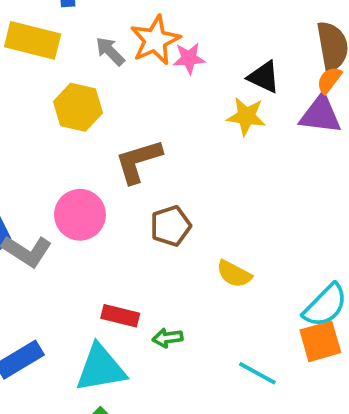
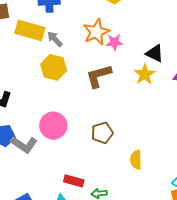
gray arrow: (110, 51) -> (55, 39), moved
yellow star: (246, 116) -> (145, 74), turned 30
brown L-shape: (138, 161) -> (99, 76), moved
yellow semicircle: (234, 274) -> (136, 160), turned 60

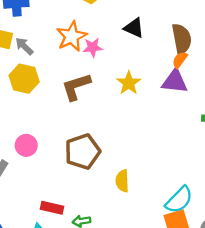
black triangle: (155, 53) -> (134, 28), moved
pink circle: (53, 126) -> (26, 145), size x0.7
brown pentagon: (102, 133) -> (83, 152), size x1.4

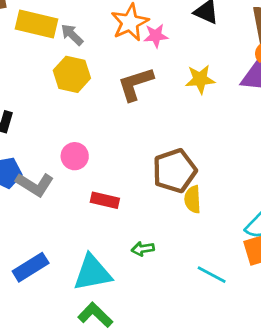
yellow star: (129, 83) -> (200, 79), turned 30
brown pentagon: (83, 152) -> (175, 171), moved
red rectangle: (52, 208) -> (105, 200), moved

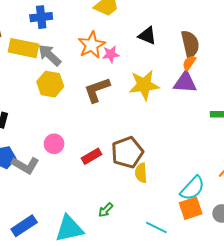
gray arrow: (72, 35) -> (50, 55), size x1.4
yellow star: (200, 79) -> (144, 85), size x1.4
red rectangle: (105, 200) -> (91, 156), moved, turned -42
green arrow: (143, 249) -> (106, 210), turned -35

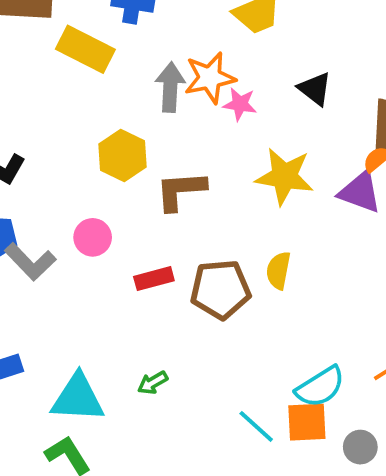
gray arrow: (50, 55) -> (170, 87), moved, turned 35
yellow hexagon: (50, 84) -> (122, 156), moved
brown L-shape: (97, 90) -> (181, 191), moved
yellow semicircle: (141, 173) -> (278, 270), moved
cyan line: (156, 227) -> (256, 426), moved

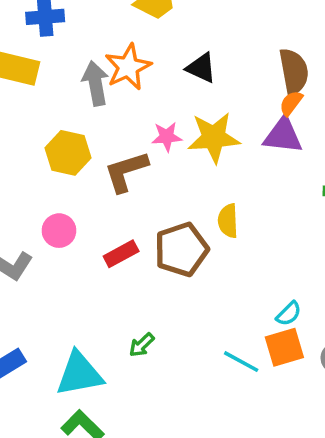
black triangle: (315, 89) -> (201, 68), moved
pink star: (240, 104) -> (167, 137), moved
cyan semicircle: (320, 387) -> (289, 314), size x0.6

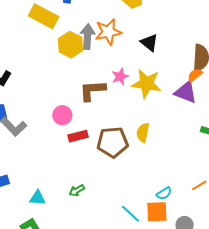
pink star: (167, 137) -> (120, 77), turned -30
yellow hexagon: (68, 153) -> (70, 45), moved
pink circle: (59, 231) -> (62, 115), moved
cyan triangle: (79, 374) -> (38, 198), size x0.6

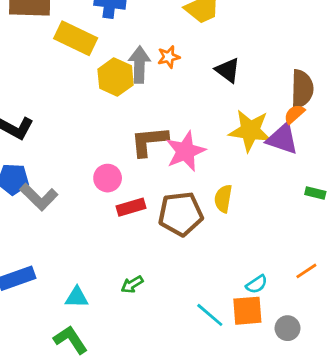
orange star: (108, 32) -> (169, 57), size x0.6
pink star: (120, 77) -> (186, 151), moved, size x1.6
yellow star: (147, 84) -> (250, 131), moved

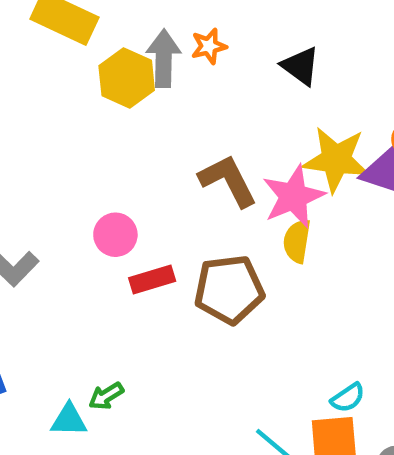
brown L-shape: (149, 141) -> (228, 181), moved, turned 69
pink star: (186, 151) -> (293, 196), moved
yellow semicircle: (223, 199) -> (297, 241), moved
green arrow: (132, 284) -> (106, 396), moved

